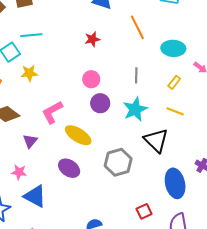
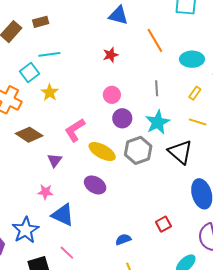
yellow star: (29, 73) -> (50, 92), turned -30
gray hexagon: (118, 162) -> (138, 150), moved
red square: (144, 211) -> (163, 224), moved

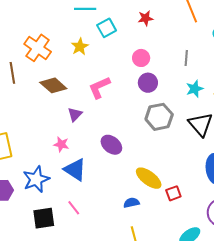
cyan square: (29, 73) -> (107, 28), moved
cyan star: (158, 122) -> (195, 89), moved, size x0.7
yellow ellipse: (102, 152) -> (149, 178), moved

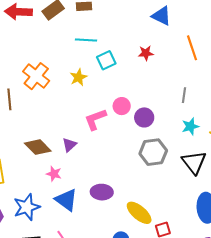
pink circle: (141, 58) -> (122, 106), moved
brown diamond: (53, 85) -> (38, 147), moved
purple ellipse: (111, 145) -> (102, 192), moved, turned -40

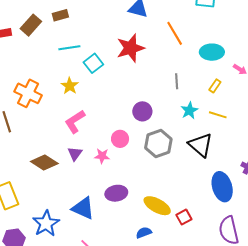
red star: (146, 53) -> (130, 48), size x1.8
pink circle: (122, 106) -> (120, 139), moved
pink L-shape: (95, 119) -> (75, 122), moved
pink star: (54, 174) -> (102, 156), moved

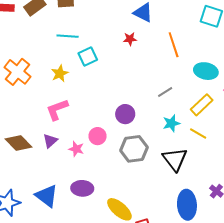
red star: (130, 48) -> (130, 39), moved, size x0.5
gray line: (177, 81) -> (165, 92), turned 49
yellow rectangle: (215, 86) -> (202, 105), size x1.6

